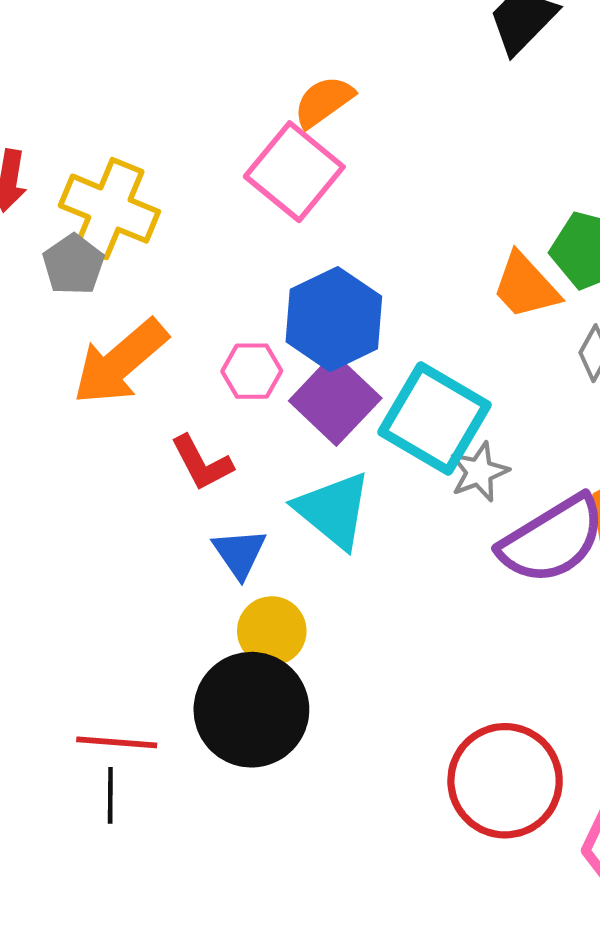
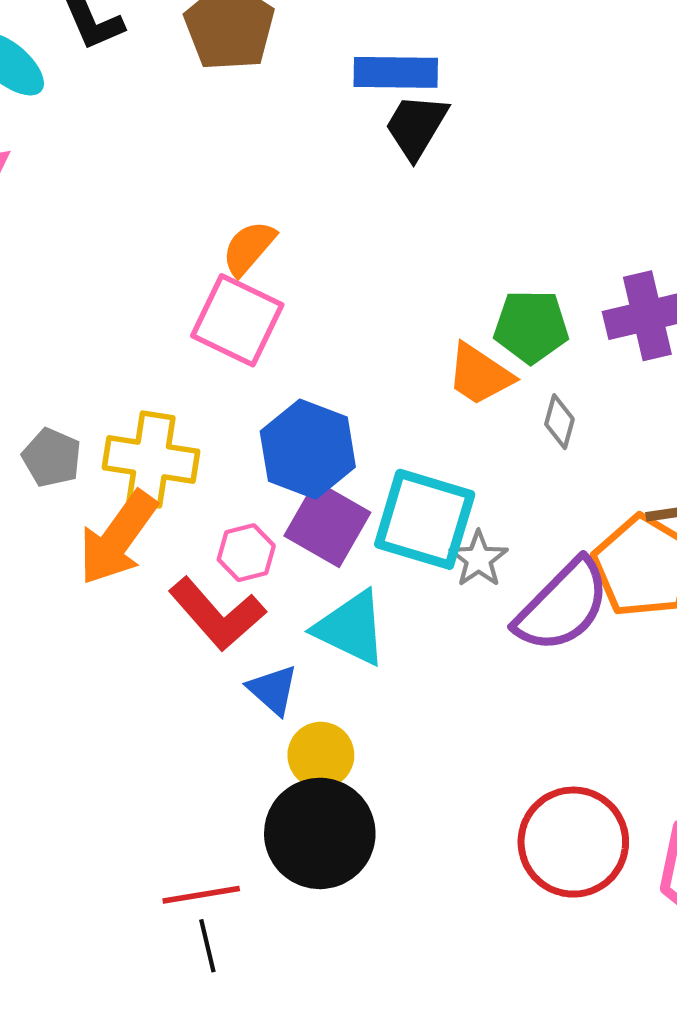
yellow cross: (109, 209) -> (151, 459), moved
pink hexagon: (252, 371) -> (246, 553), moved
red L-shape: (202, 463) -> (217, 614), size x1.5

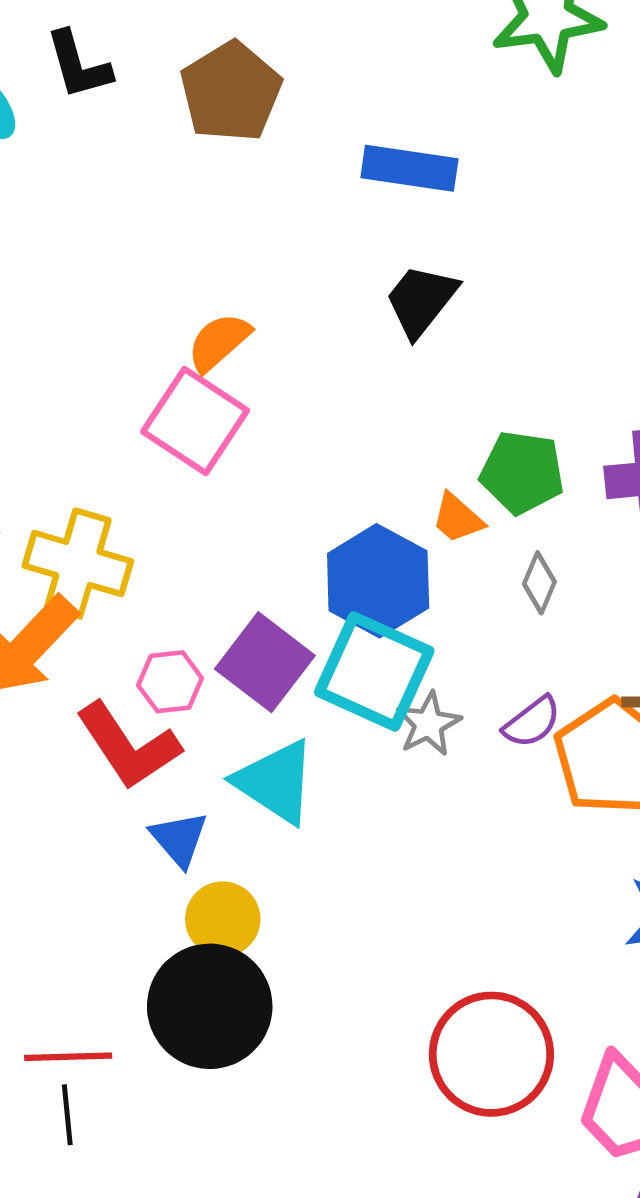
black trapezoid: (416, 126) -> (421, 300), moved
orange trapezoid: (480, 375) -> (457, 518), size x0.7
blue hexagon: (308, 449) -> (378, 581), moved
purple semicircle: (563, 606) -> (532, 722), moved, size x0.5

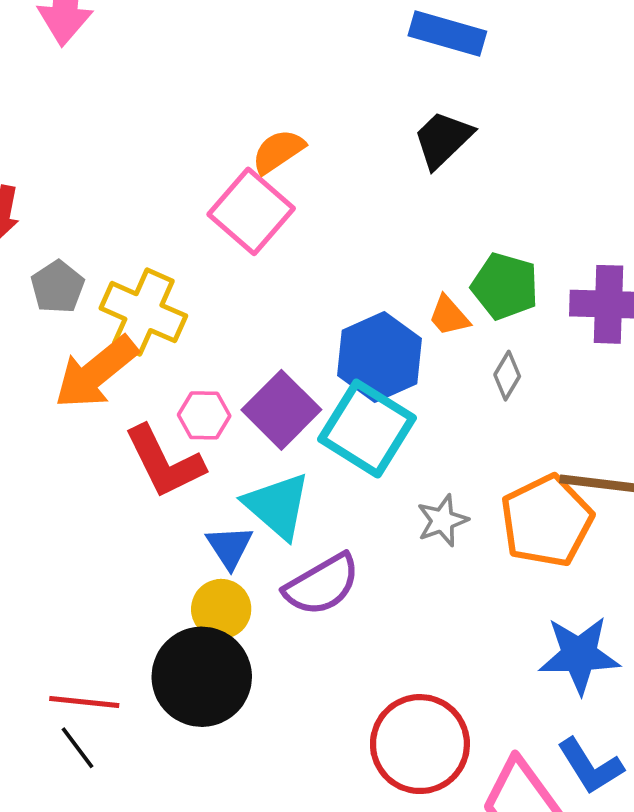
purple semicircle: (532, 722) -> (322, 585), moved, size x1.6
gray star: (428, 724) -> (442, 521), moved
blue triangle: (179, 839) -> (229, 547), moved
black line: (67, 1115) -> (77, 748), turned -39

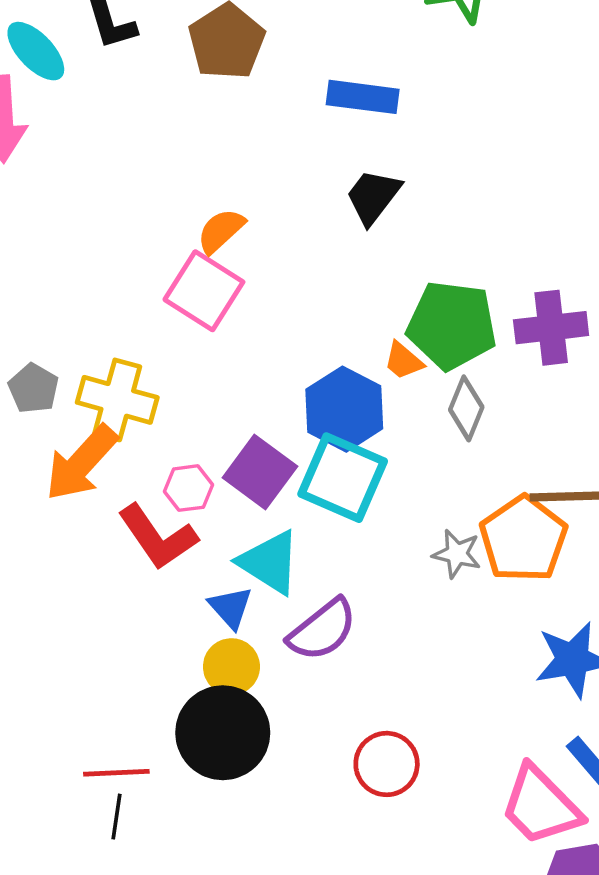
green pentagon: (505, 286) -> (452, 325), size x1.4
gray diamond: (507, 376) -> (466, 408), size x1.4
gray star: (442, 521) -> (457, 554), moved, turned -30
red circle: (420, 744) -> (387, 764), moved, size x0.7
black line: (77, 748) -> (117, 817), turned 54

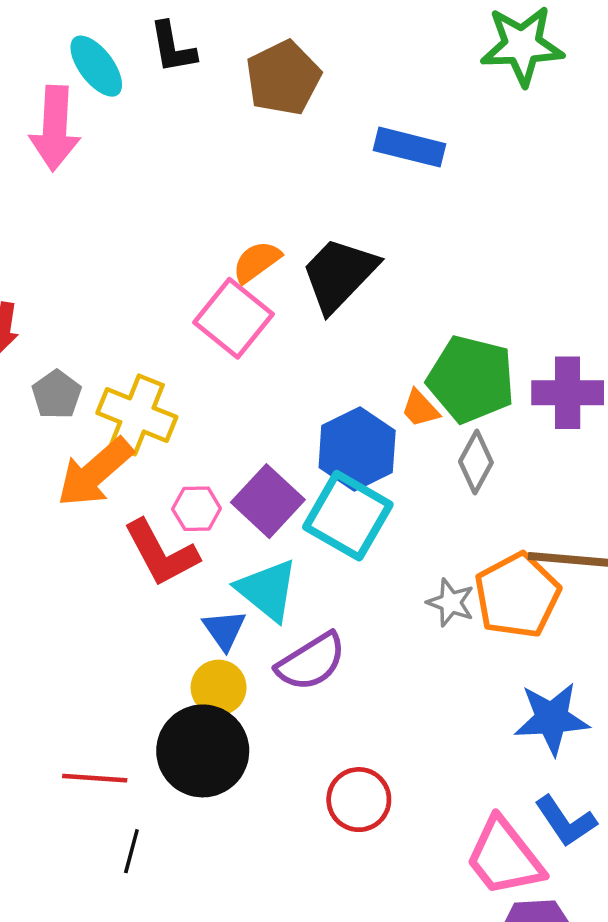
black trapezoid: (373, 197) -> (339, 274), moved, size x1.4
black line: (117, 817) -> (131, 851), moved

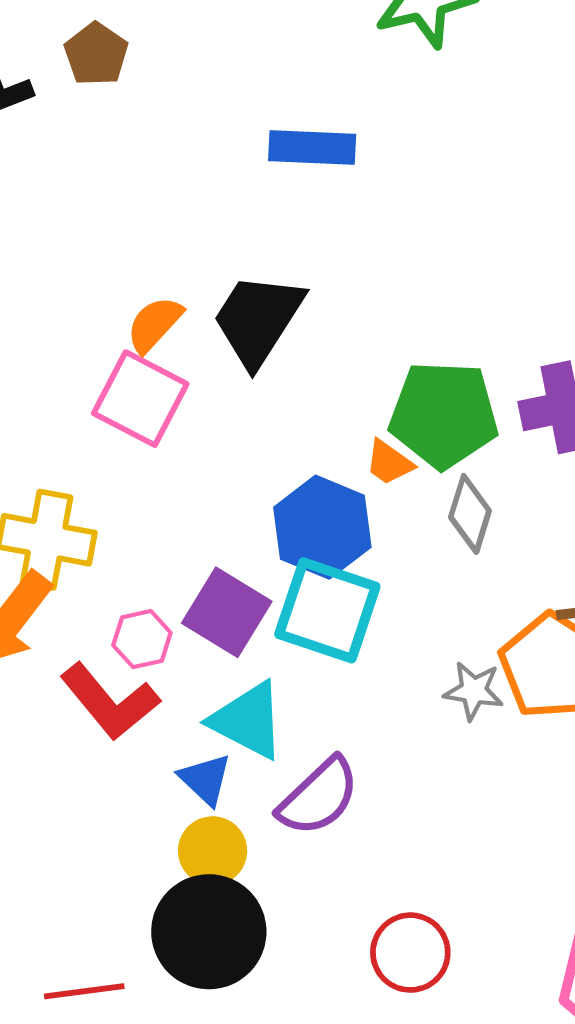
brown pentagon: (283, 78) -> (96, 54), moved, size x0.7

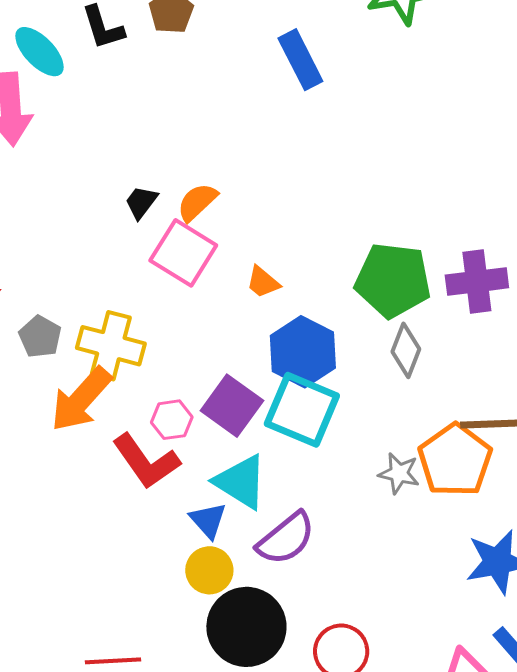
blue rectangle: (312, 148) -> (300, 60), moved, turned 56
black trapezoid: (258, 319) -> (141, 202), moved, size x0.5
orange trapezoid: (389, 463) -> (263, 282), moved
black circle: (209, 932) -> (246, 627), moved

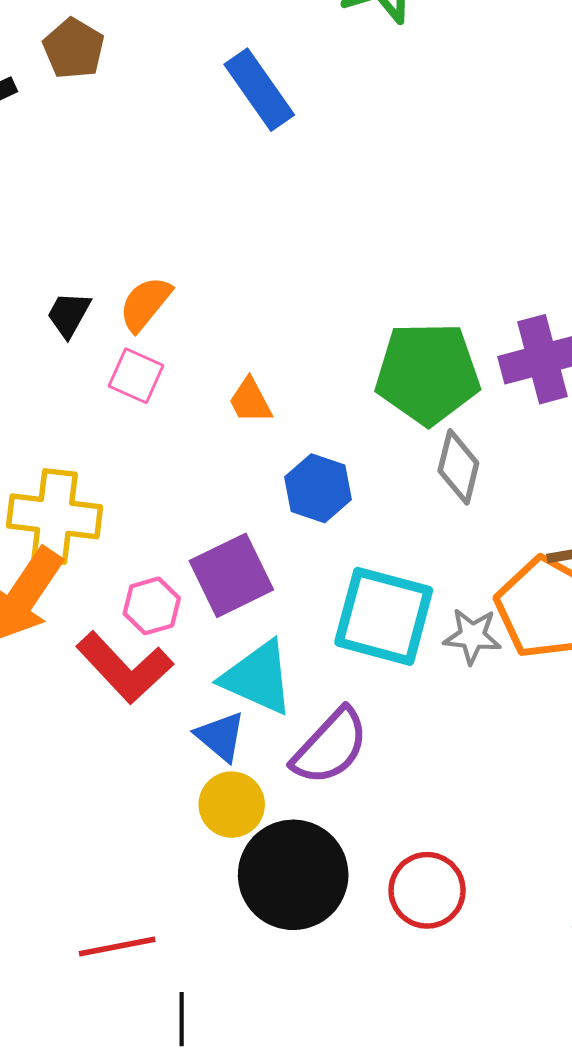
pink square: (183, 253) -> (136, 376), size x0.6
orange trapezoid: (263, 282) -> (250, 401), turned 30
blue hexagon: (303, 352) -> (318, 488), size x0.7
purple square: (232, 406) -> (231, 575), turned 36
cyan square: (302, 410) -> (384, 616), moved

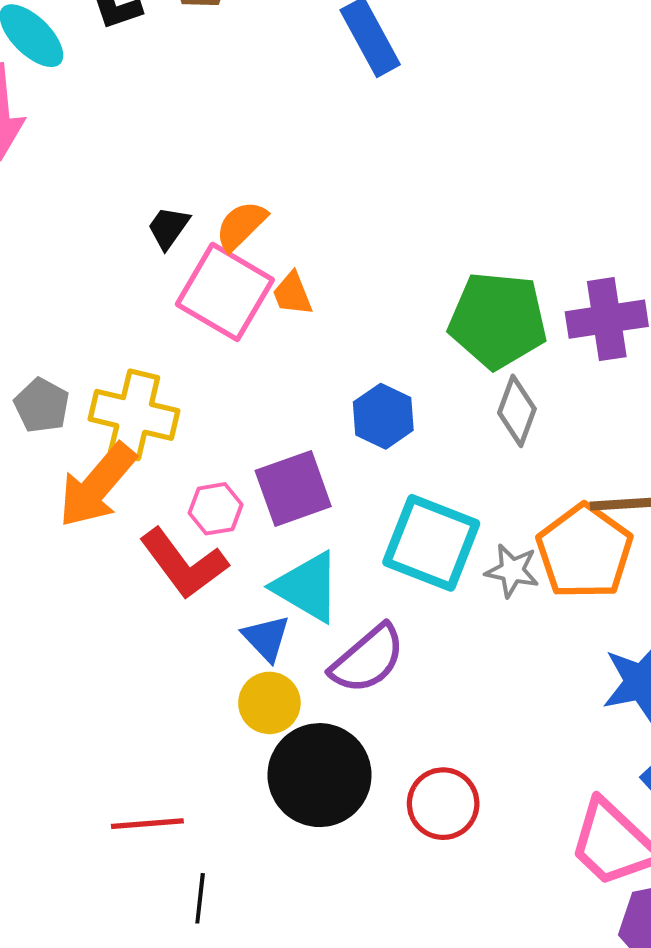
pink square: (136, 376) -> (225, 292), size x1.8
orange trapezoid: (250, 401) -> (292, 294), moved

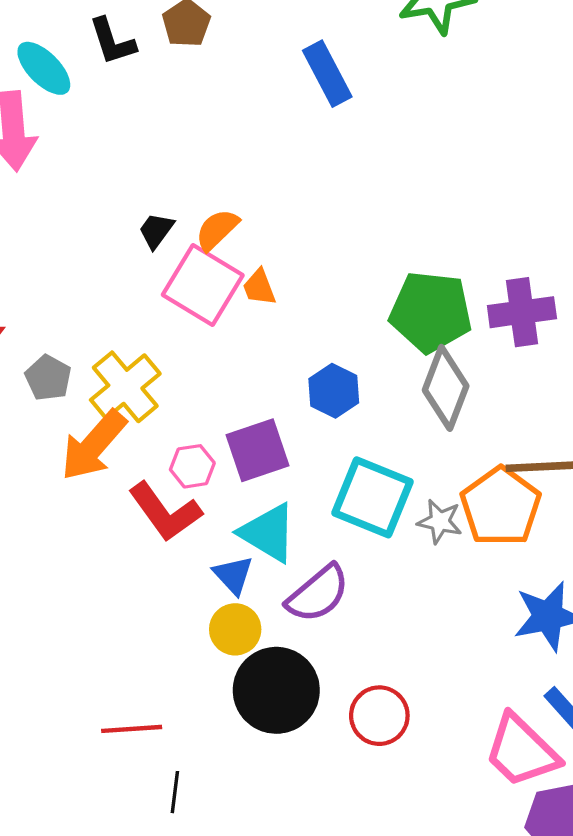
gray diamond: (517, 411) -> (446, 388), size x1.4
yellow cross: (134, 415) -> (125, 387), turned 36

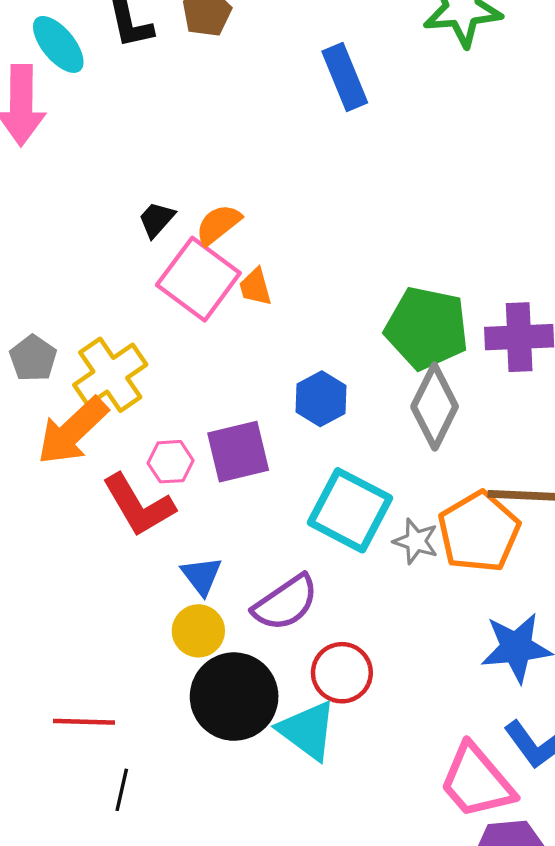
cyan triangle: (268, 533) -> (307, 730), moved
red circle: (379, 716) -> (342, 673), moved

